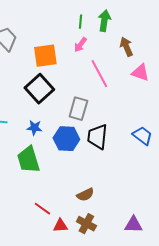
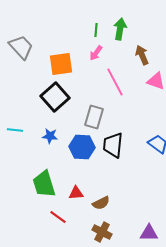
green trapezoid: (28, 160) -> (44, 184), moved
red triangle: (60, 226) -> (76, 193), moved

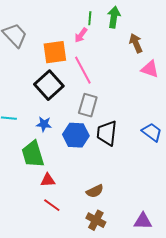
pink arrow: (96, 53) -> (81, 35), moved
pink line: (115, 82) -> (83, 70), moved
green trapezoid: (44, 184) -> (33, 154), moved
red triangle: (76, 193) -> (48, 180), moved

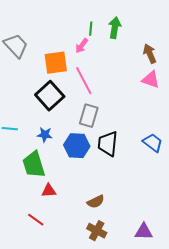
brown arrow: (136, 43) -> (150, 54), moved
red line: (52, 205) -> (36, 220), moved

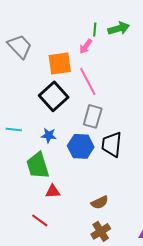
green arrow: (115, 28) -> (119, 28), turned 65
brown cross: (97, 231) -> (101, 231), turned 30

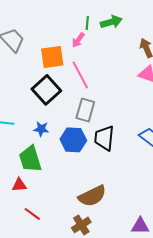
red triangle: (53, 191) -> (19, 185), moved
brown semicircle: (100, 202) -> (92, 196), size x1.6
brown cross: (101, 231) -> (81, 225), moved

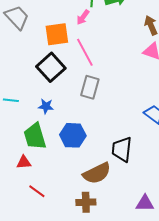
black trapezoid: (104, 138) -> (122, 149), moved
blue hexagon: (73, 140) -> (73, 135), moved
brown cross: (81, 225) -> (86, 202), turned 30

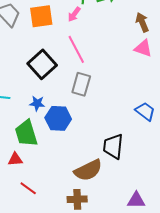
orange square: (57, 34) -> (41, 16), moved
blue hexagon: (73, 135) -> (58, 118), moved

